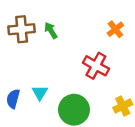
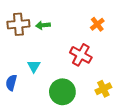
green arrow: (51, 30) -> (43, 25), turned -64
cyan triangle: (40, 93) -> (34, 66), moved

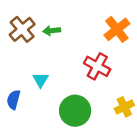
brown cross: (18, 24) -> (22, 29), turned -35
orange cross: (97, 24) -> (117, 29), size x1.5

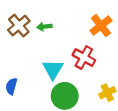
cyan triangle: (41, 80) -> (53, 69), moved, size x1.5

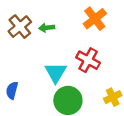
orange cross: (101, 26) -> (95, 19), moved

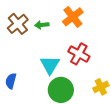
orange cross: (95, 19) -> (73, 17), moved

